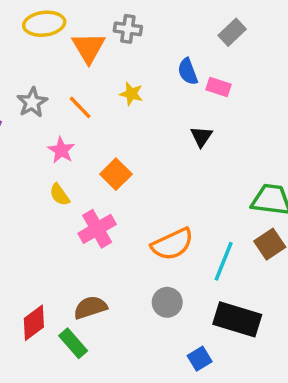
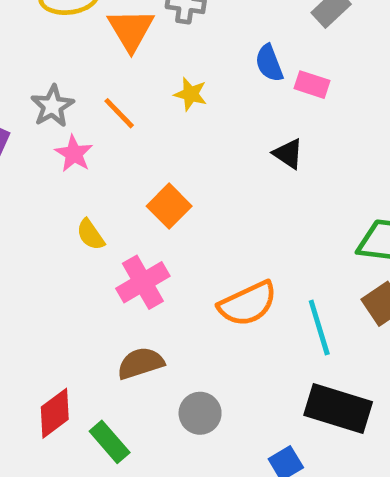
black triangle: (201, 137) -> (288, 154), turned -30
pink star: (61, 150) -> (74, 154), moved
cyan line: (224, 261) -> (319, 328), turned -39
gray circle: (167, 302) -> (200, 413), moved
brown semicircle: (90, 307) -> (141, 363), moved

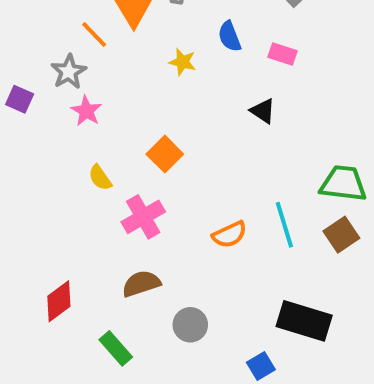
blue semicircle: (269, 63) -> (230, 36), moved
orange line: (119, 113) -> (94, 34), moved
orange semicircle: (248, 304) -> (230, 235), size x0.7
cyan line: (319, 328) -> (284, 225), moved
red diamond: (55, 413) -> (59, 301), moved

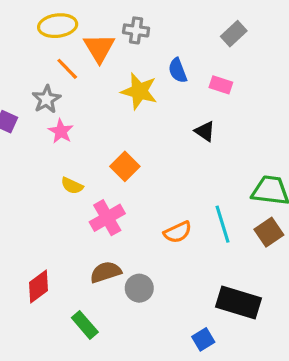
yellow star: (182, 62) -> (139, 91), size x1.6
yellow semicircle: (100, 178) -> (72, 186), turned -30
gray circle: (190, 325) -> (139, 288), moved

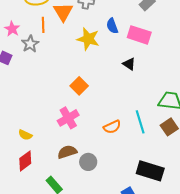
orange line: (67, 69) -> (43, 25), turned 42
pink rectangle: (221, 85) -> (139, 35), size x1.6
pink star: (61, 131) -> (12, 29), moved
yellow semicircle: (72, 186) -> (25, 135), moved

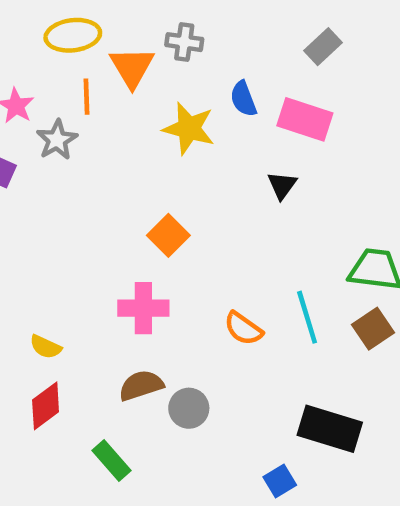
black triangle: (129, 64) -> (282, 185), turned 32
pink cross: (68, 118) -> (143, 308), turned 30
orange semicircle: (112, 127) -> (243, 329), turned 60

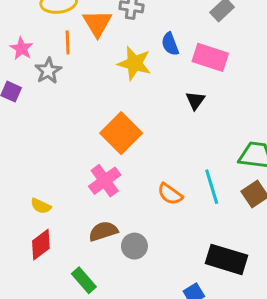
orange square: (168, 235) -> (121, 133), size x1.5
pink cross: (143, 308) -> (105, 181), turned -36

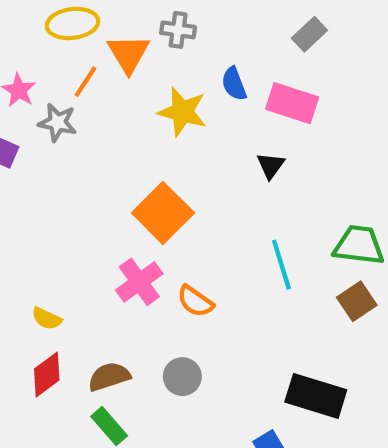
orange line: (68, 43) -> (85, 82), turned 35
gray star: (48, 71) -> (57, 123), turned -30
cyan line: (212, 187) -> (281, 265), moved
orange semicircle: (170, 194) -> (195, 301), moved
brown semicircle: (103, 231) -> (109, 377), moved

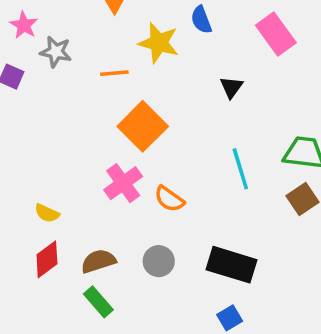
orange line: (85, 82) -> (114, 73), moved, turned 52
pink rectangle: (292, 103) -> (276, 34), moved, turned 36
black rectangle: (316, 396) -> (231, 265), moved

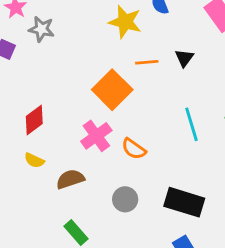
orange line: (114, 73) -> (147, 62), moved
red diamond: (47, 259) -> (34, 120), moved
brown semicircle: (98, 261) -> (70, 179), moved

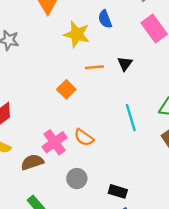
orange square: (112, 90) -> (66, 89), size x0.6
pink cross: (96, 136) -> (55, 142), moved
black rectangle: (184, 202) -> (118, 191), moved, size x0.6

